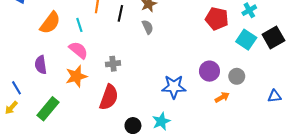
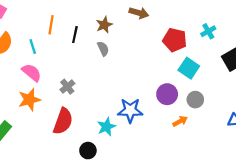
cyan square: (246, 40) -> (189, 68), moved
gray cross: (113, 64) -> (67, 87), turned -32
cyan star: (161, 121) -> (106, 127), moved

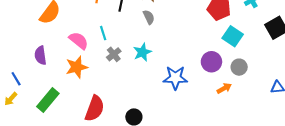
cyan line: (33, 46) -> (103, 33), moved
red semicircle: (63, 121) -> (95, 108), moved
cyan star: (106, 127) -> (142, 52), moved

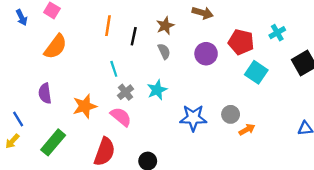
pink semicircle: (79, 41) -> (121, 117), moved
purple circle: (211, 62) -> (206, 54), moved
gray circle: (239, 67) -> (231, 114), moved

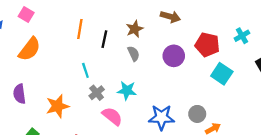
cyan star: (157, 90) -> (127, 91), turned 30
pink semicircle: (121, 117) -> (112, 116), moved

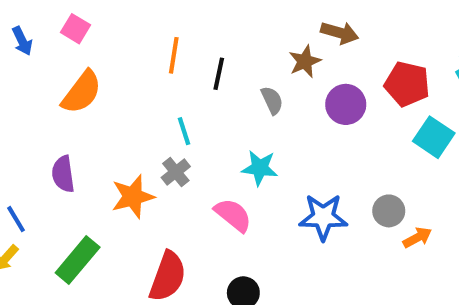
brown star: (135, 29) -> (305, 61), moved
gray cross: (97, 93) -> (176, 172), moved

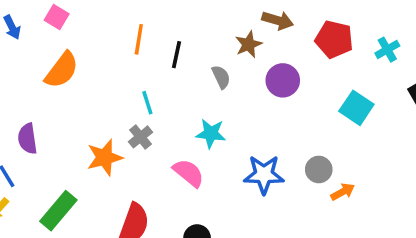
red pentagon: (407, 84) -> (334, 39), moved
purple semicircle: (63, 174) -> (27, 139), moved

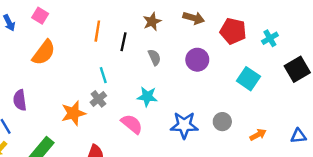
brown star: (248, 44) -> (152, 22), moved
orange arrow: (343, 192) -> (258, 135), moved

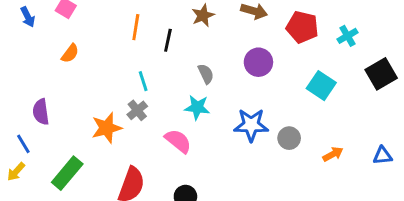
orange semicircle: (44, 53) -> (70, 53), size x0.6
gray semicircle: (154, 57) -> (206, 74), moved
blue star: (184, 125) -> (251, 125), moved

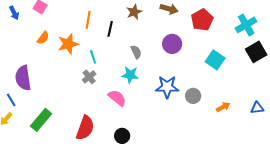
red pentagon: (302, 27) -> (202, 20), turned 30
cyan cross: (348, 36) -> (246, 25), moved, size x1.5
purple semicircle: (41, 112) -> (23, 78), size x1.4
orange star: (107, 128) -> (68, 44), moved

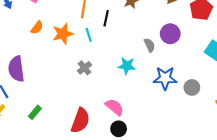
gray semicircle: (136, 52) -> (150, 45), moved
cyan line: (93, 57) -> (89, 35), moved
pink semicircle: (117, 98) -> (114, 107), moved
green rectangle: (41, 120) -> (35, 112), size x0.6

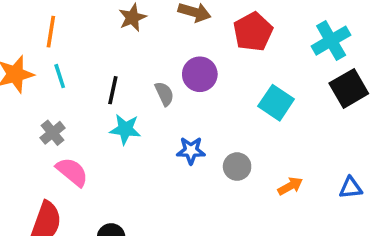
black line: (106, 18) -> (113, 90), moved
blue star: (165, 78) -> (191, 151), size x0.7
pink semicircle: (114, 107) -> (72, 172), moved

